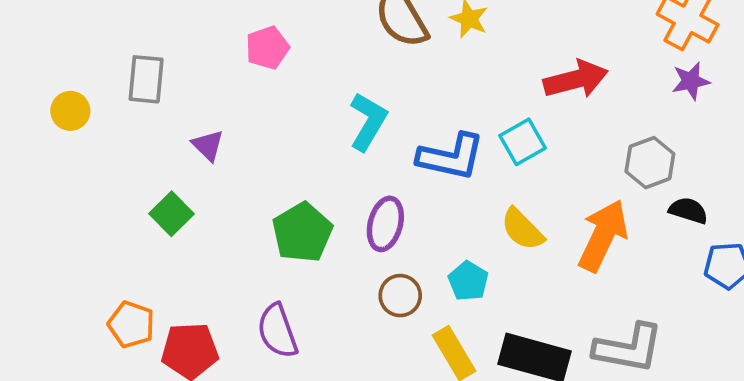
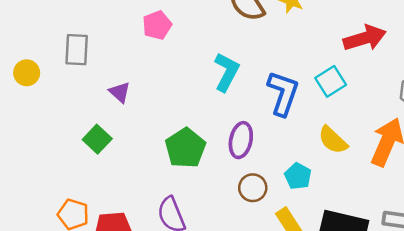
blue L-shape: (451, 157) -> (283, 93), turned -81

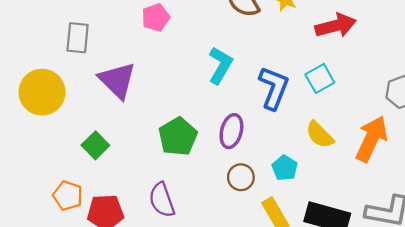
red arrow: (365, 38) -> (336, 26), moved
yellow circle: (27, 73) -> (42, 92), moved, size x1.8
purple triangle: (120, 92) -> (117, 80), size x1.8
green square: (97, 139) -> (95, 145), moved

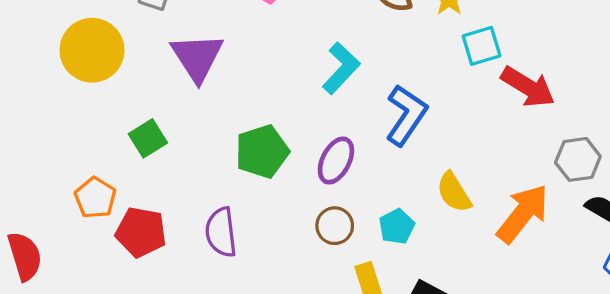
red arrow: (336, 26) -> (528, 87), moved, turned 33
cyan square: (320, 78) -> (482, 46), moved

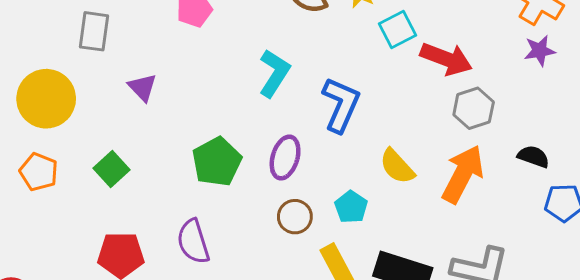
purple triangle: (197, 57) -> (142, 87), size x0.6
gray hexagon: (578, 159) -> (474, 108), moved
orange pentagon: (95, 198) -> (39, 172), moved

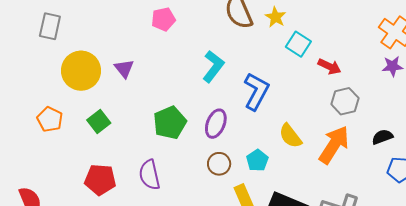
cyan square: (397, 30) -> (298, 44), turned -35
gray rectangle: (94, 31) -> (50, 26), moved
red arrow: (446, 59) -> (329, 66), size x0.7
yellow circle: (46, 99) -> (81, 71), moved
black semicircle: (533, 156) -> (382, 137), turned -45

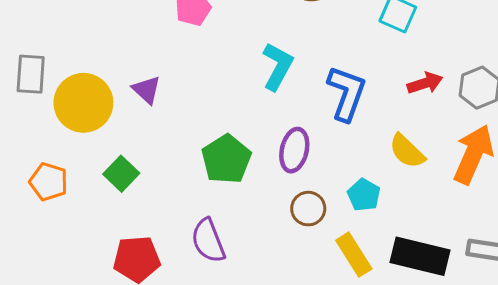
gray rectangle: (50, 26) -> (31, 74), moved
red arrow: (329, 66) -> (425, 83), moved, turned -35

